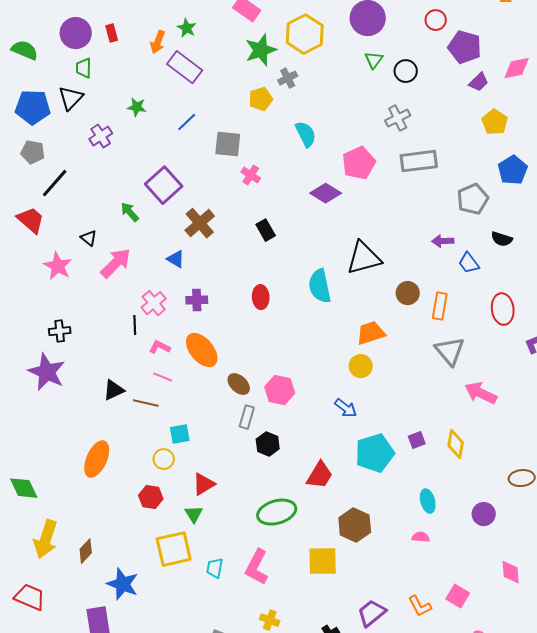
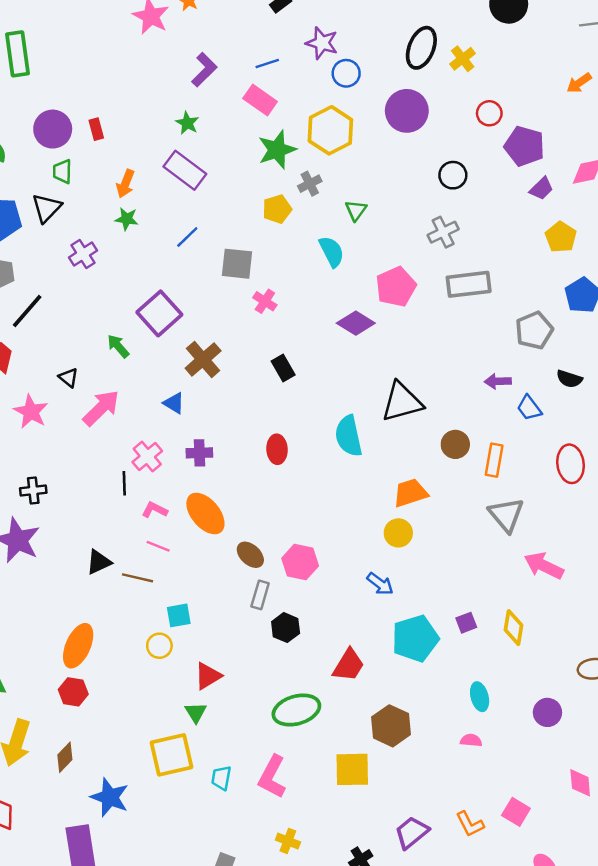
orange arrow: (158, 42) -> (125, 184), moved
green triangle: (374, 60) -> (356, 210), moved
red hexagon: (151, 497) -> (73, 692), moved

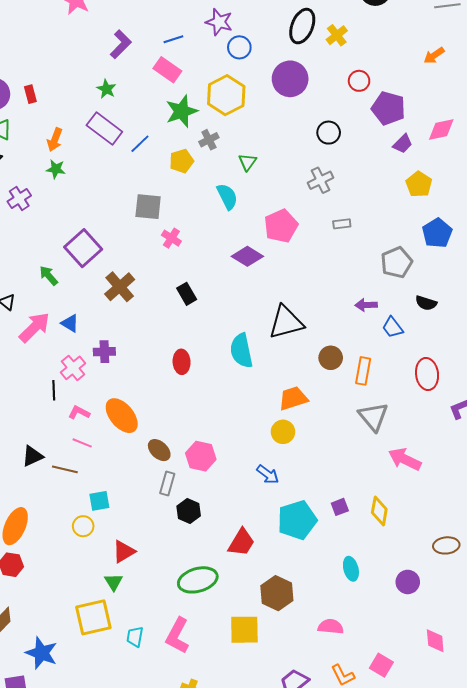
blue line: (187, 237) -> (140, 144), moved
gray rectangle: (469, 284) -> (342, 224), size x0.5
blue triangle: (174, 403) -> (70, 323), moved
purple cross: (199, 453) -> (104, 352), moved
pink semicircle: (471, 740) -> (331, 627), moved, size x1.4

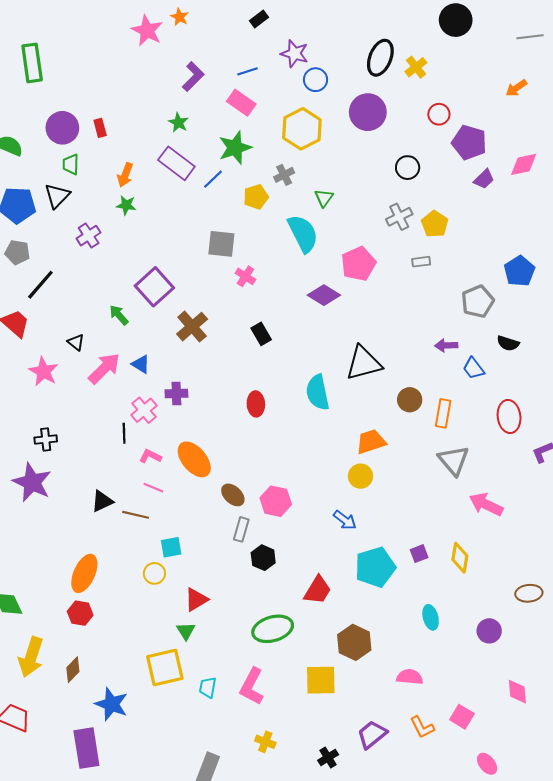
green star: (182, 111) -> (235, 148), moved
yellow pentagon: (419, 184) -> (435, 224), moved
cyan semicircle: (227, 196) -> (303, 233), size x1.4

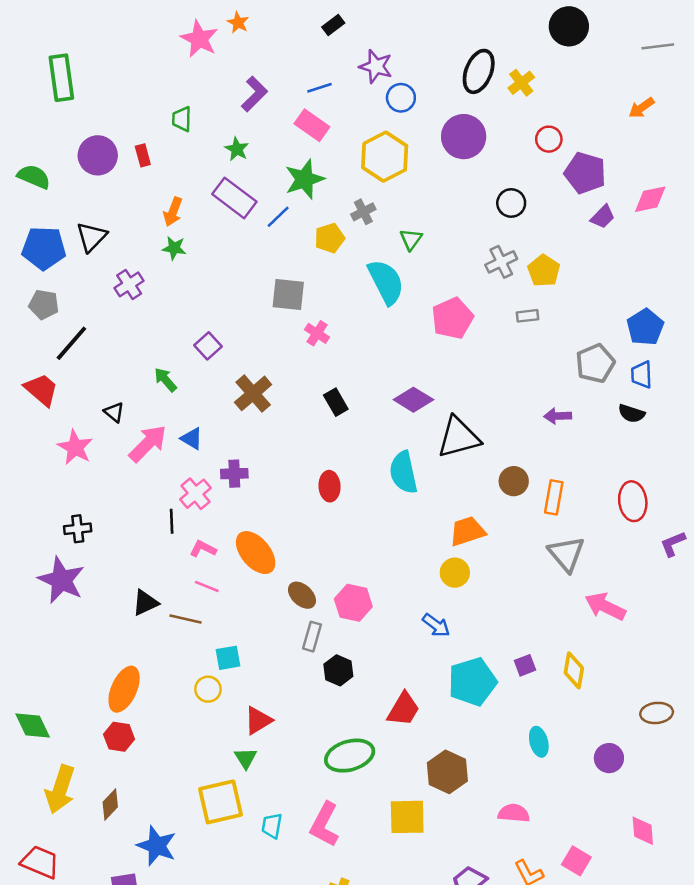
green trapezoid: (71, 164) -> (182, 119), moved
purple square: (154, 287) -> (208, 346), size x0.6
purple diamond: (324, 295) -> (413, 400), moved
blue trapezoid: (473, 368) -> (642, 375), moved, turned 35

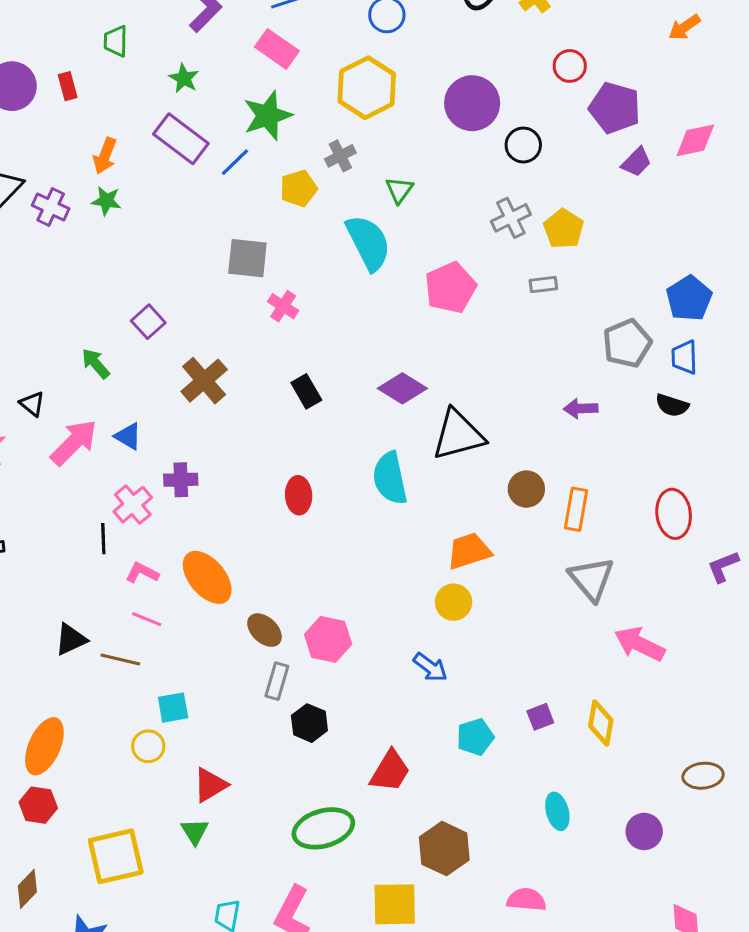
purple circle: (464, 137) -> (472, 103), moved
purple cross: (129, 284) -> (51, 207), moved, turned -32
cyan pentagon: (472, 682) -> (475, 737), size x0.6
yellow square: (221, 802) -> (116, 856), moved

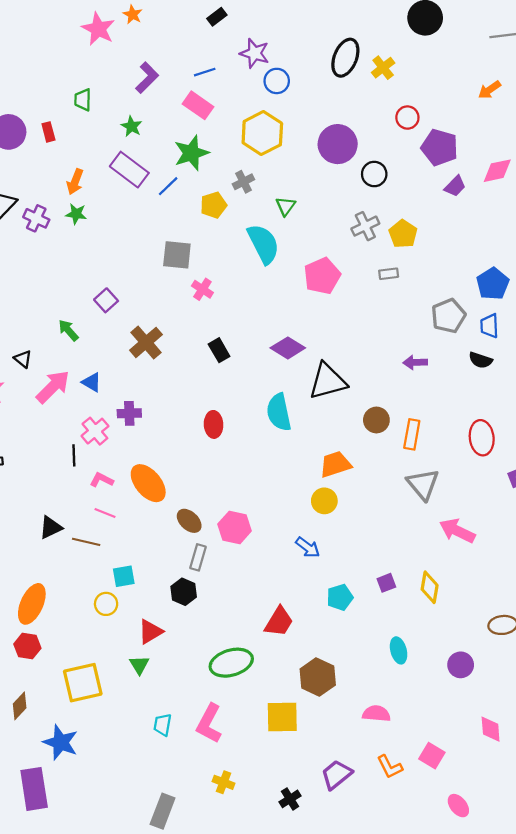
black hexagon: (309, 723) -> (184, 592), moved

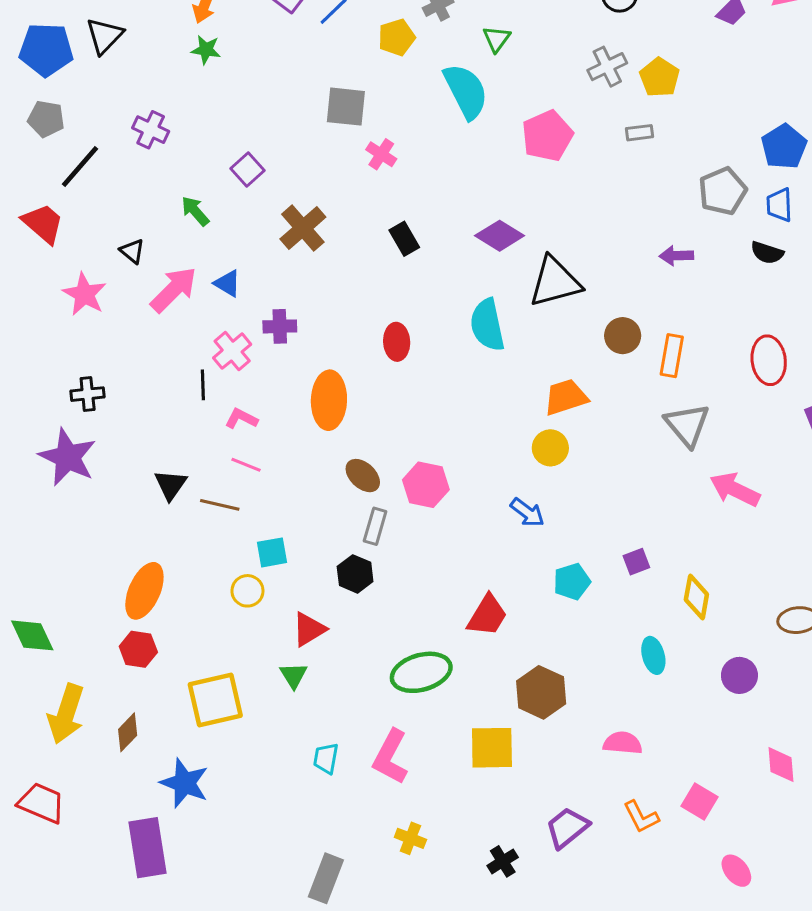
purple cross: (36, 218) -> (151, 130), moved
orange ellipse: (148, 483) -> (329, 400), moved, turned 42
black triangle: (51, 527) -> (171, 485), turned -30
yellow diamond: (430, 587) -> (696, 597), moved

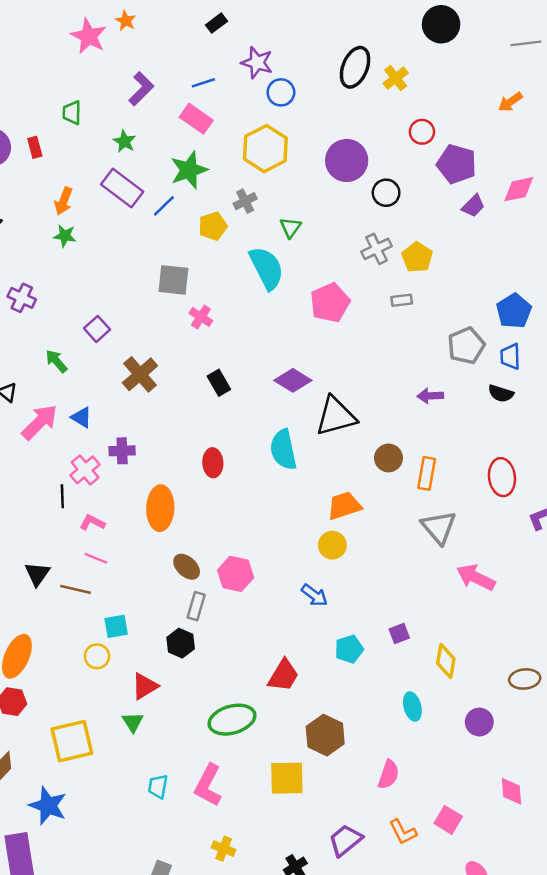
pink semicircle: (623, 743) -> (388, 775), turned 104

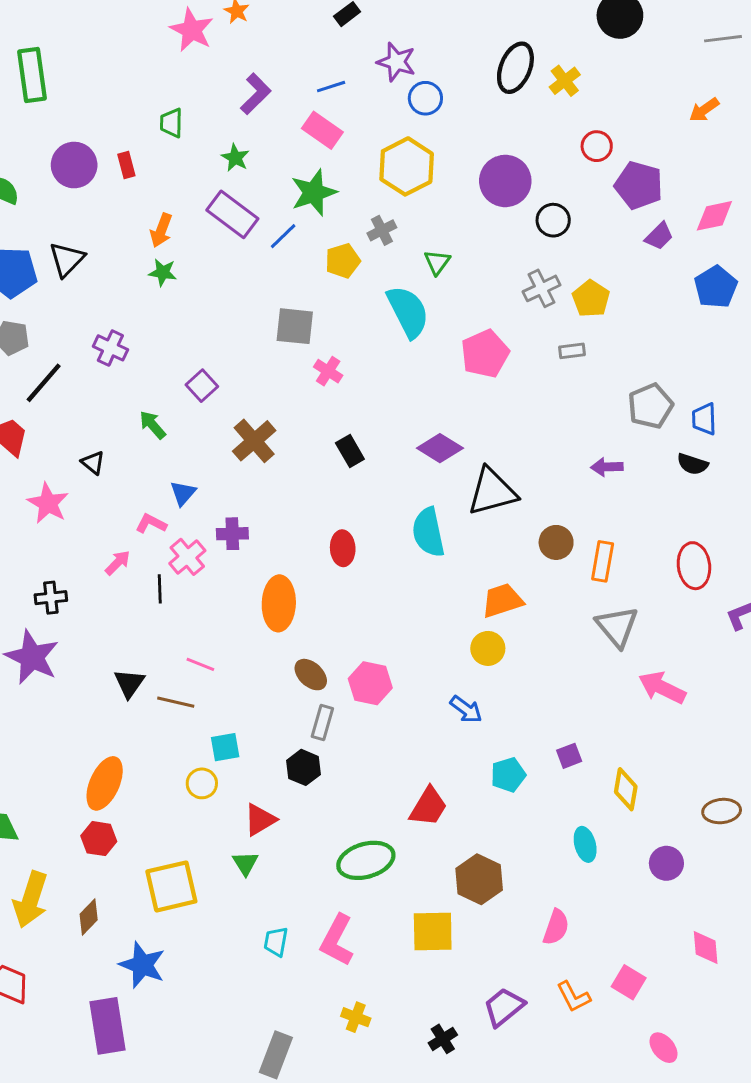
blue pentagon: (514, 311) -> (716, 287), moved
blue triangle: (81, 417) -> (183, 493), turned 40
pink arrow: (40, 422) -> (118, 563), moved, size x0.6
pink L-shape: (92, 522) -> (151, 524), moved

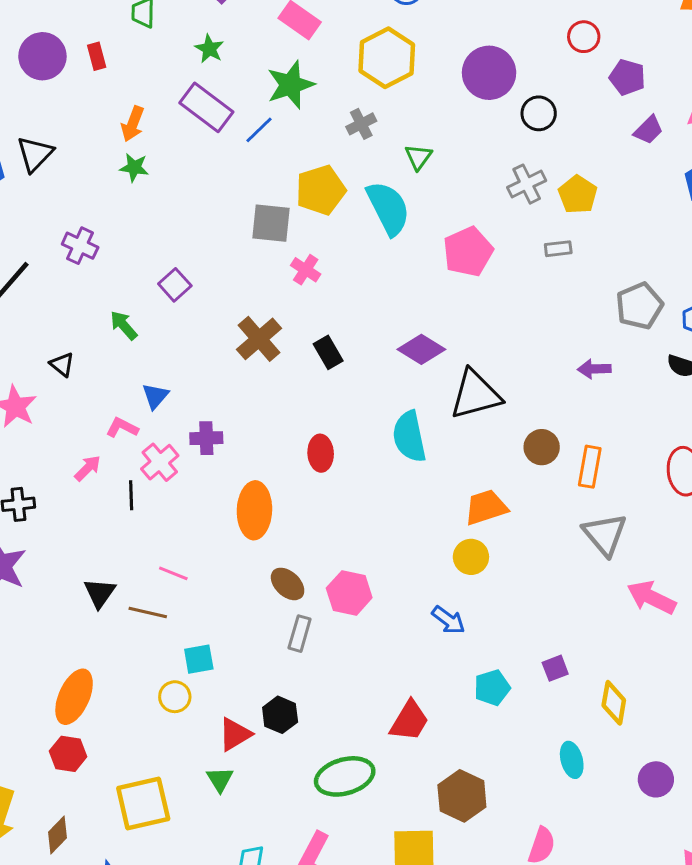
purple pentagon: (639, 185) -> (627, 77), size x0.7
yellow pentagon: (343, 261) -> (321, 190), moved, size x1.4
brown cross: (254, 441) -> (259, 339), moved
black hexagon: (303, 767) -> (280, 715), moved

